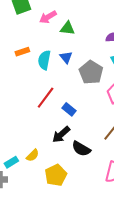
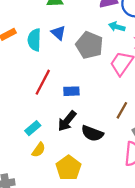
blue rectangle: (69, 109) -> (71, 91), turned -32
cyan rectangle: (11, 162) -> (33, 128), moved

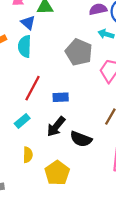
blue triangle: (58, 33) -> (28, 23), moved
cyan rectangle: (33, 128) -> (22, 121), moved
yellow semicircle: (39, 150) -> (28, 155), turned -35

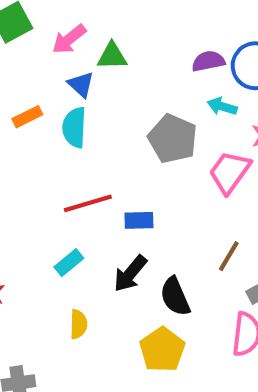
red line: (32, 88) -> (88, 203), turned 45
black semicircle: (81, 139) -> (175, 297), turned 45
yellow pentagon: (57, 173) -> (162, 350), moved

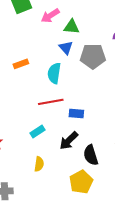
blue triangle: (81, 84) -> (66, 48), moved
orange rectangle: (27, 117) -> (21, 64), moved
cyan semicircle: (74, 127) -> (54, 73), moved
gray pentagon: (173, 139) -> (93, 56), moved, turned -30

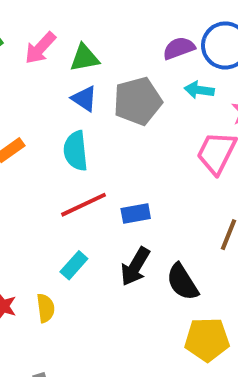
yellow semicircle: (39, 164) -> (46, 308), moved
yellow pentagon: (81, 182) -> (207, 340), moved, turned -30

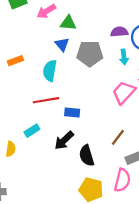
cyan arrow: (199, 90) -> (124, 57), turned -120

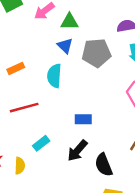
red line: (46, 100) -> (24, 108), moved

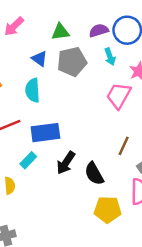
green triangle: (69, 22) -> (60, 32), moved
blue rectangle: (83, 119) -> (45, 133), moved, size x1.6

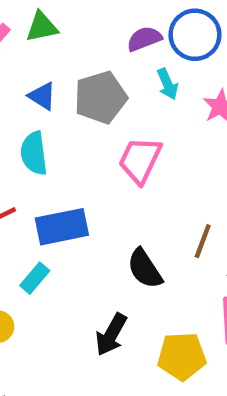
green triangle: (60, 32) -> (42, 27), moved
pink trapezoid: (119, 96) -> (140, 160), moved
black arrow: (66, 163) -> (111, 335), moved
black semicircle: (94, 174) -> (145, 269), moved

